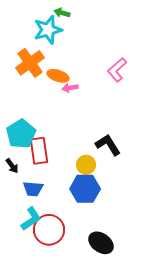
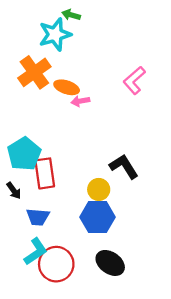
black ellipse: (101, 243) -> (110, 263), moved

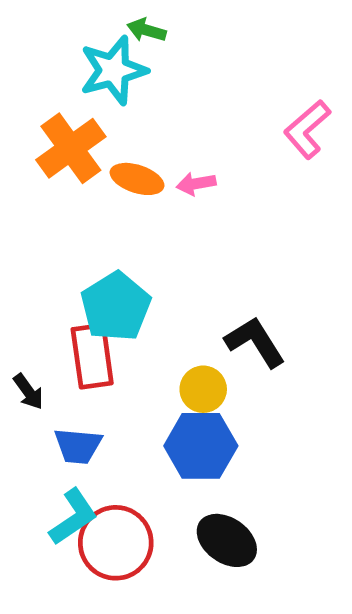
pink L-shape: (134, 80) -> (307, 129), moved
pink arrow: (80, 101) -> (196, 184), moved
cyan pentagon: (24, 154) -> (116, 307), moved

